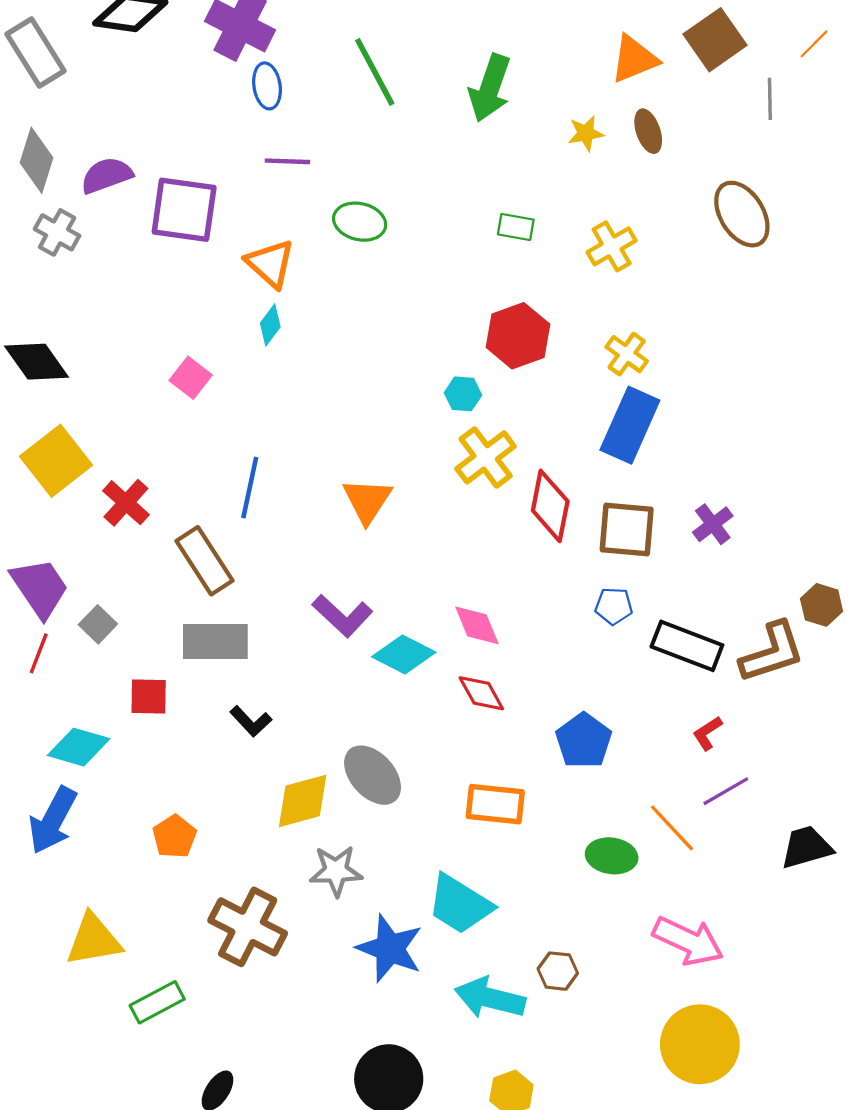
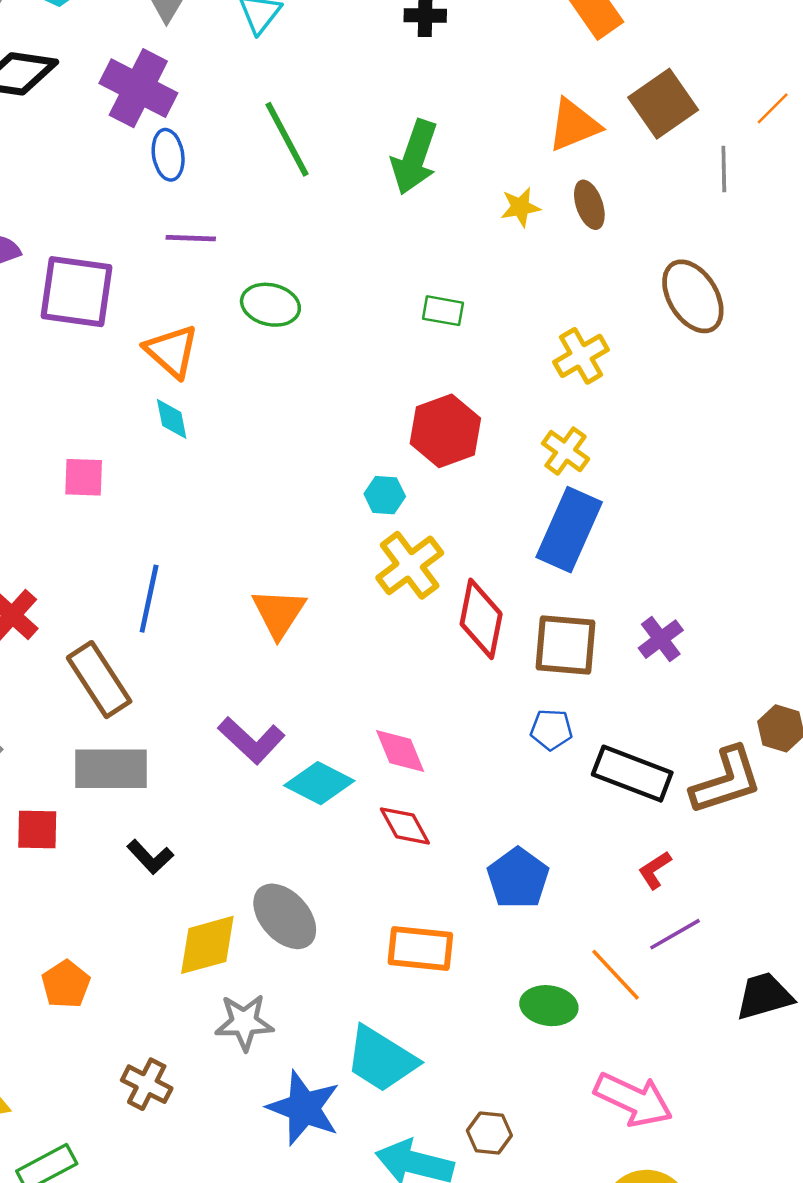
yellow cross: (612, 246) -> (581, 356), moved
cyan diamond: (270, 325) -> (172, 419), turned -48
pink square: (191, 378) -> (84, 477), turned -36
brown cross: (248, 927) -> (147, 1084), size x0.6

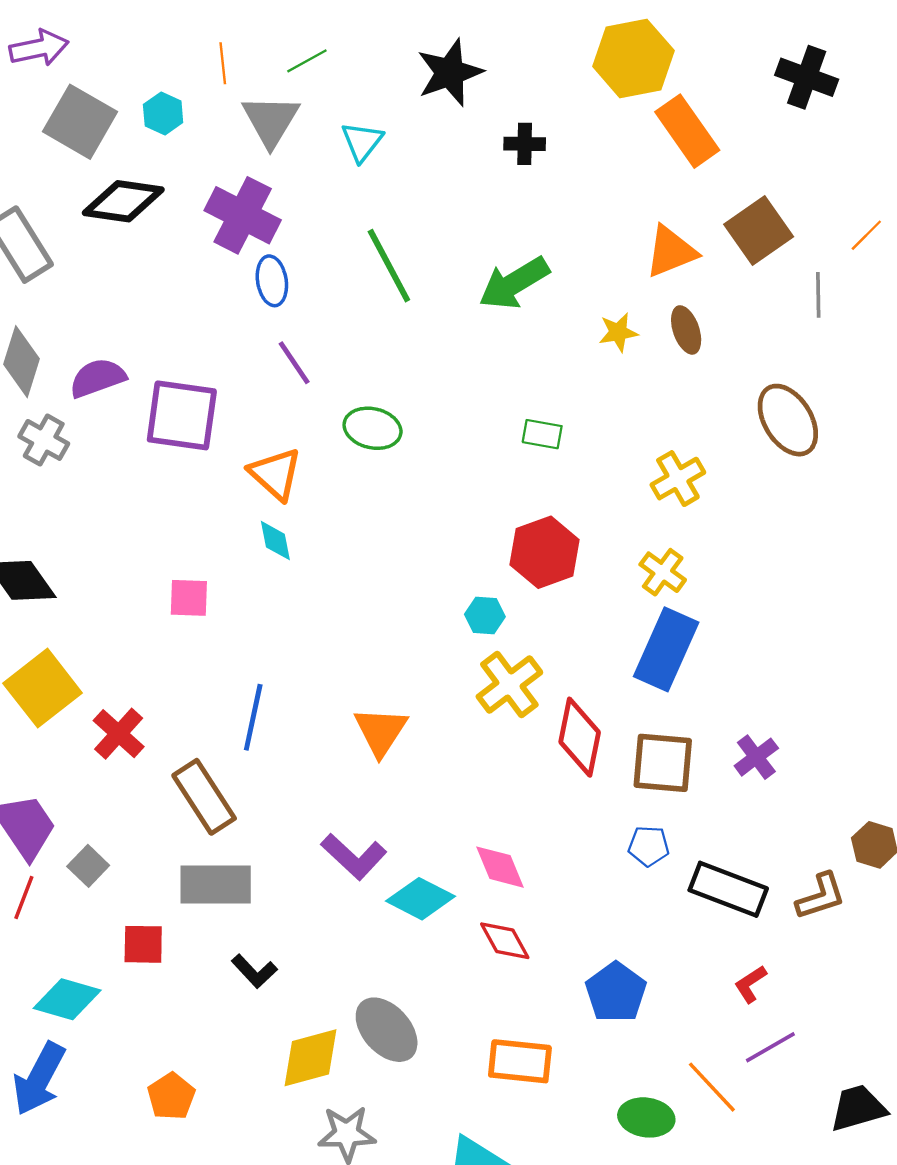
green arrow: (414, 157) -> (514, 283), turned 40
purple line: (191, 238) -> (294, 363), turned 54
brown L-shape: (726, 781) -> (821, 896), size x0.7

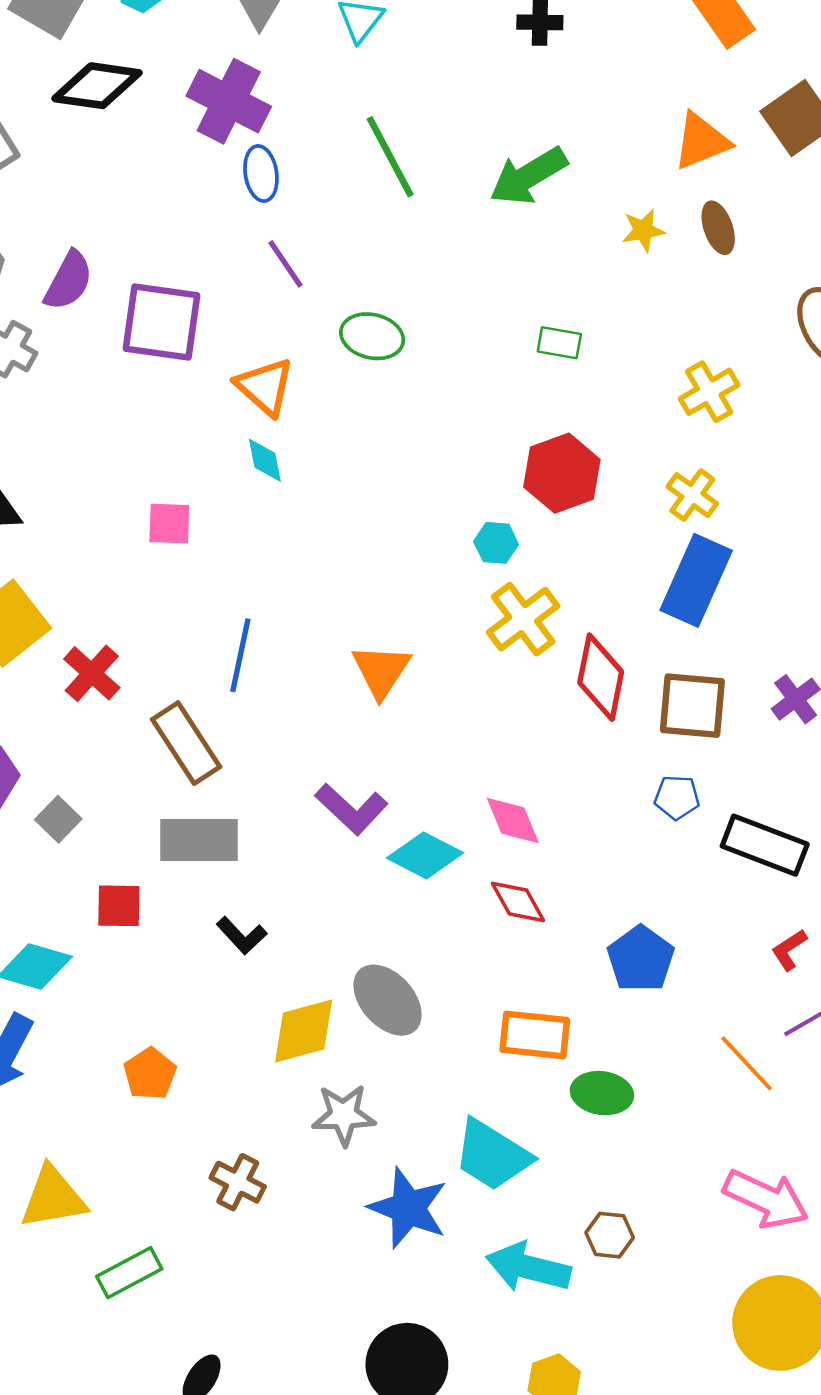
purple semicircle: (98, 378) -> (69, 281), turned 138
green ellipse: (646, 1117) -> (602, 1093), moved

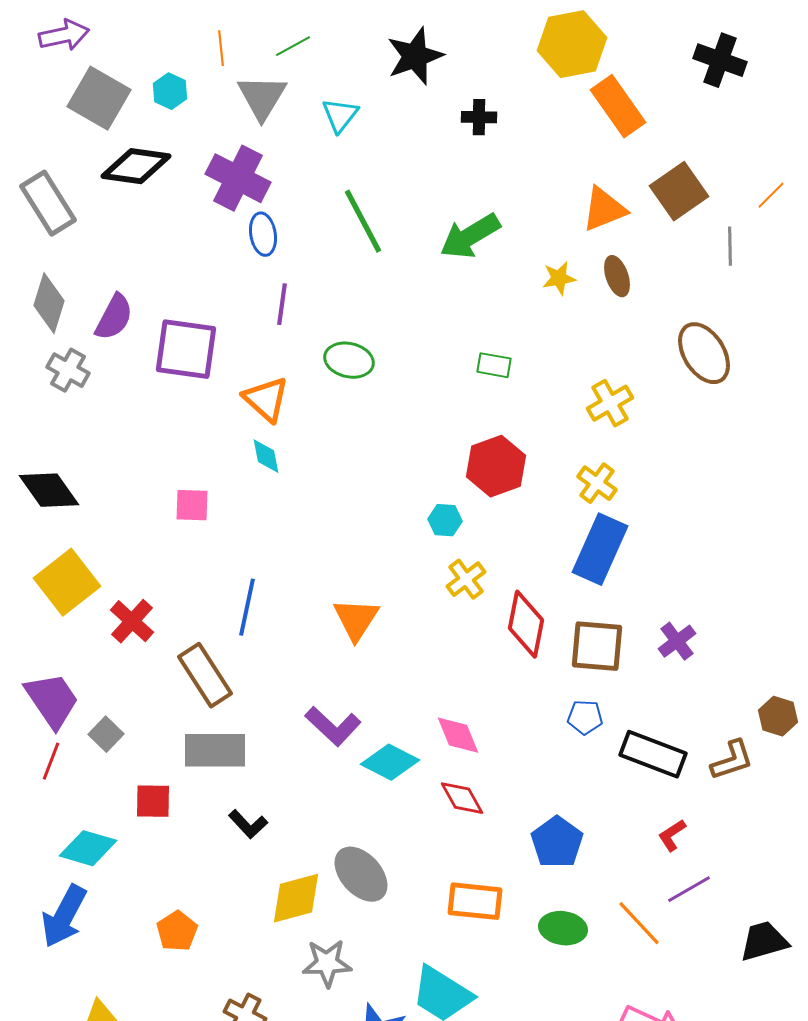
purple line: (286, 264) -> (282, 304), turned 42
yellow cross: (523, 619) -> (466, 579), size x0.7
green ellipse: (602, 1093) -> (563, 928), moved

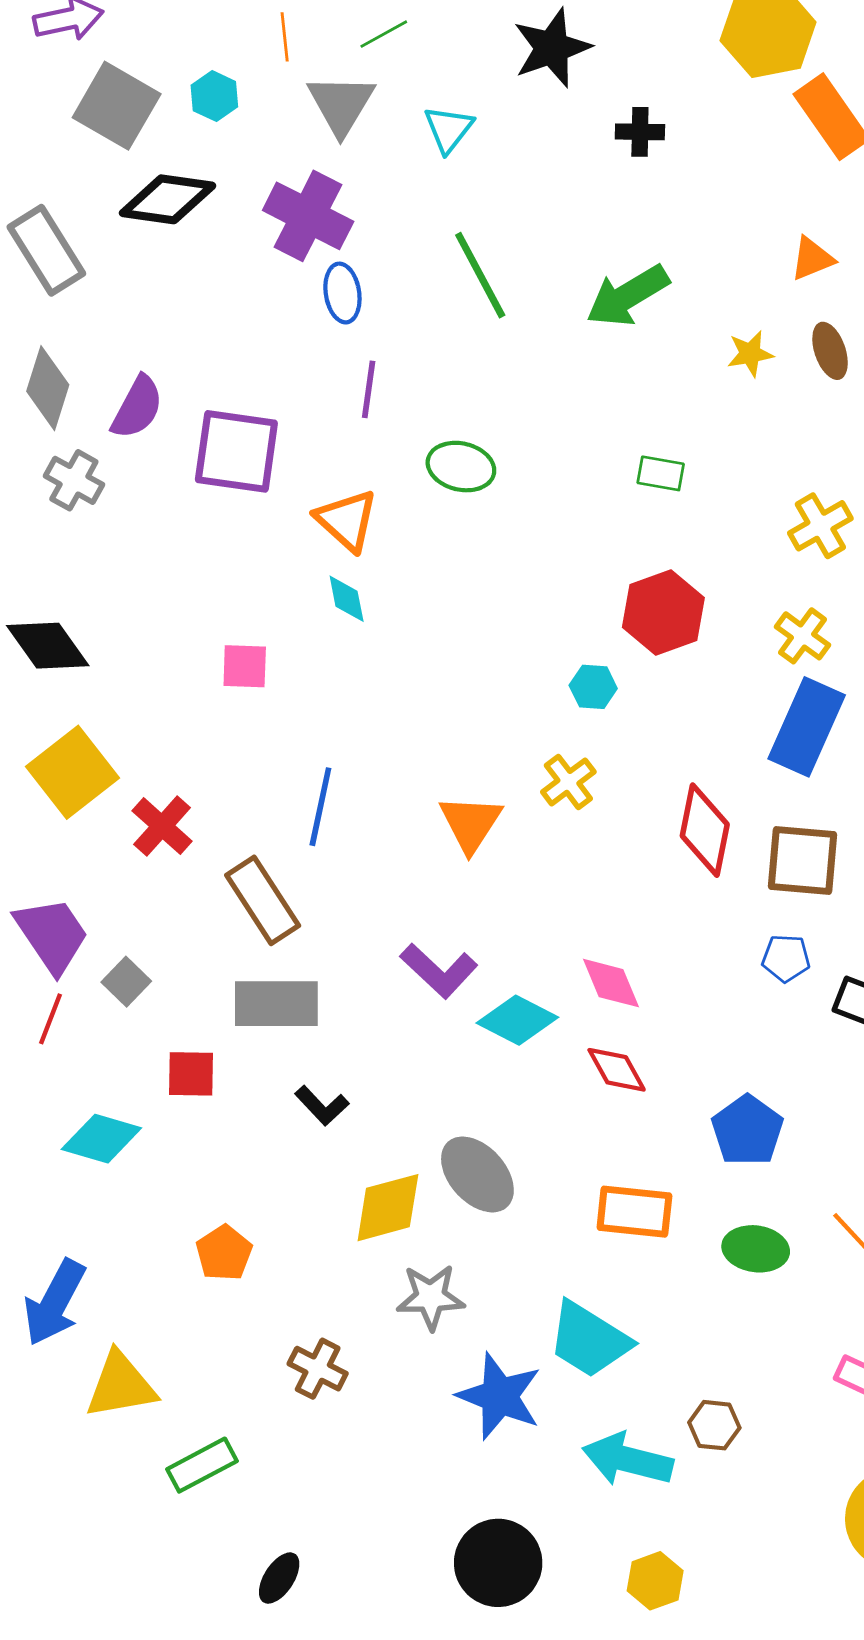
orange triangle: (604, 209) -> (812, 259), size x0.7
yellow cross: (466, 579) -> (568, 782), moved
blue arrow: (64, 916) -> (55, 1303), moved

